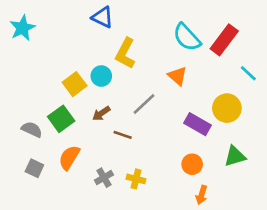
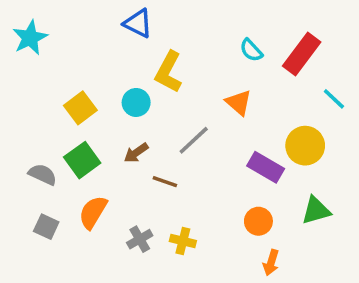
cyan semicircle: (187, 37) -> (251, 50), size x0.6
yellow square: (75, 84) -> (80, 108), moved

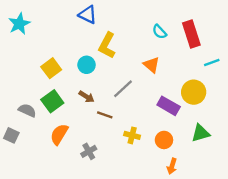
red rectangle: (302, 54) -> (191, 34), turned -55
cyan line: (334, 99) -> (212, 63), turned -63
brown arrow: (136, 153) -> (87, 97), turned -112
gray square: (46, 227) -> (11, 135), moved
yellow cross: (183, 241) -> (132, 135), moved

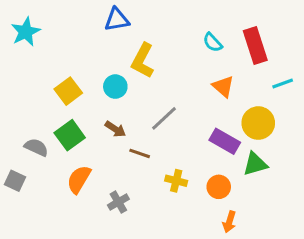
blue triangle: (88, 15) -> (117, 20), turned -36
orange triangle: (151, 65) -> (223, 87), moved
green triangle: (200, 133) -> (255, 164), moved

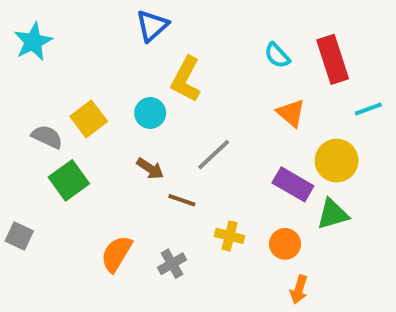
blue triangle: (117, 20) -> (152, 26), turned -32
green square: (70, 135) -> (69, 180), moved
gray semicircle: (36, 147) -> (47, 137), moved
orange semicircle: (79, 179) -> (116, 254), moved
gray cross: (118, 202) -> (172, 264), moved

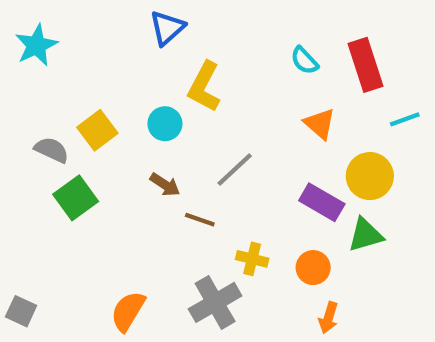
gray square: (19, 236) -> (21, 311), moved
orange semicircle: (116, 254) -> (128, 311), moved
gray cross: (172, 264) -> (215, 302), moved, size x1.6

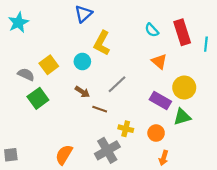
cyan line: (405, 119) -> (206, 44), moved, turned -64
gray square: (21, 311) -> (11, 155), turned -32

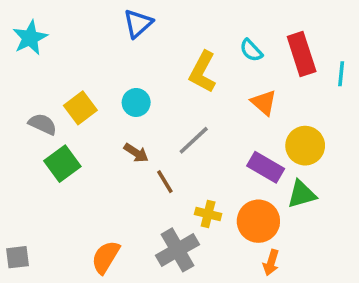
yellow L-shape: (102, 43) -> (203, 72), moved
brown line: (100, 109) -> (165, 182), turned 40
orange circle: (156, 133) -> (258, 221), size x1.5

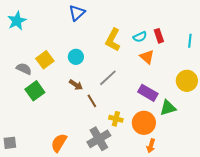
cyan semicircle: (251, 50) -> (140, 37), moved, turned -72
red rectangle: (302, 54) -> (159, 36), moved, size x0.6
yellow circle: (305, 146) -> (187, 81), moved

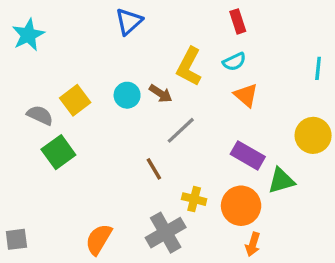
red rectangle: (159, 36) -> (238, 21), moved
brown arrow: (76, 85) -> (161, 93), moved

